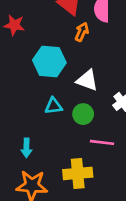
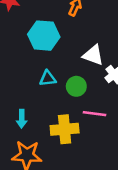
white triangle: (87, 80) -> (93, 55), moved
yellow cross: (78, 173) -> (65, 129), moved

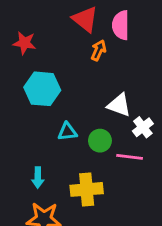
cyan hexagon: (44, 36) -> (42, 89), moved
pink line: (95, 114) -> (130, 157), moved

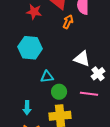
red star: (24, 43) -> (34, 12), moved
green circle: (100, 141) -> (59, 92), moved

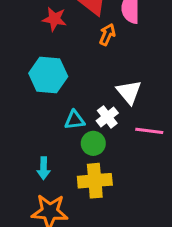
white triangle: (82, 59) -> (129, 92), turned 30
white cross: (98, 74) -> (107, 117), moved
pink line: (89, 94) -> (149, 131), moved

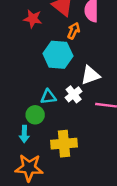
cyan hexagon: (48, 75) -> (58, 55), moved
white triangle: (129, 92) -> (90, 75), turned 50
green circle: (93, 143) -> (35, 115), moved

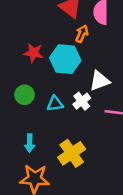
red star: (33, 19) -> (33, 53), moved
green circle: (35, 115) -> (25, 95), moved
yellow cross: (64, 144) -> (72, 153), turned -30

